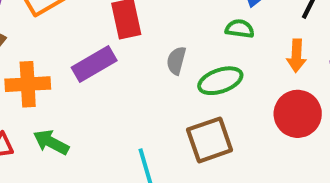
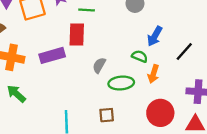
orange arrow: (296, 56) -> (153, 74), moved
brown square: (210, 140) -> (107, 115), size x0.6

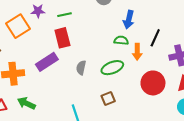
black line: (184, 52) -> (155, 38), moved
gray semicircle: (99, 65) -> (81, 68), moved

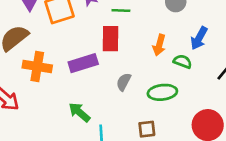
orange arrow: (137, 52) -> (159, 45), moved
green arrow: (26, 103) -> (79, 112), moved

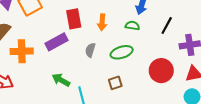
orange arrow: (159, 45) -> (102, 22), moved

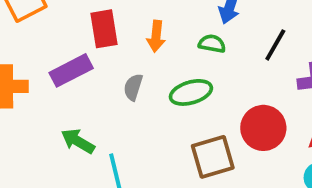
brown square: (115, 83) -> (213, 157), moved, size x1.6

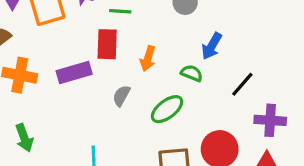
green ellipse: (191, 92) -> (167, 109), turned -32
green arrow: (78, 141) -> (24, 138), moved, turned -152

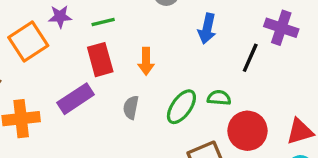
green semicircle: (192, 73) -> (219, 98), moved
purple cross: (270, 120) -> (281, 28), moved, turned 32

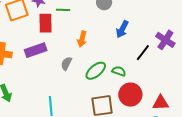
red rectangle: (100, 60) -> (45, 23), moved

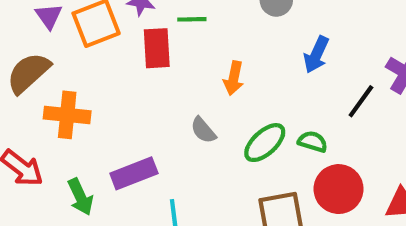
purple rectangle: (36, 50) -> (134, 173), moved
gray semicircle: (66, 64) -> (203, 130), turned -64

